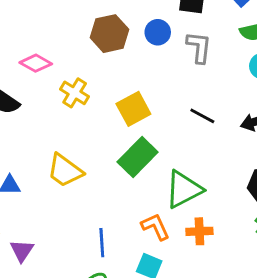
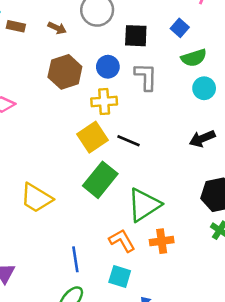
yellow cross: (75, 93) -> (104, 101), moved, turned -30
black line: (202, 116) -> (129, 141), moved

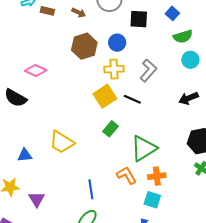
gray L-shape: (146, 77) -> (148, 70), moved, turned 40
green rectangle: (100, 180) -> (110, 129), size x0.6
cyan square: (120, 276) -> (152, 200), moved

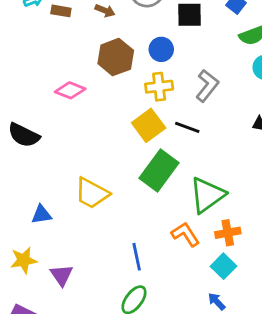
pink diamond: (36, 71) -> (70, 90), moved
green rectangle: (110, 129) -> (159, 171), size x1.8
cyan square: (152, 200) -> (224, 266), turned 30

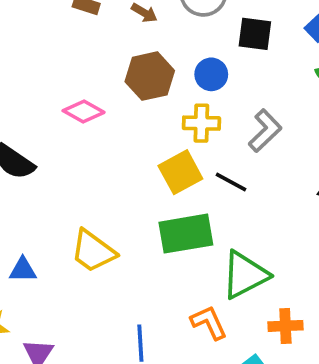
green rectangle: (159, 171) -> (186, 234), turned 36
orange cross: (228, 233) -> (285, 326), moved

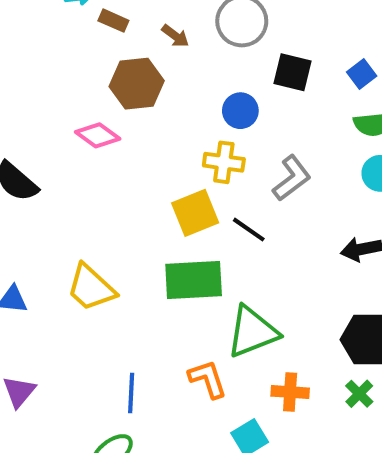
brown hexagon: (150, 76) -> (137, 84), moved

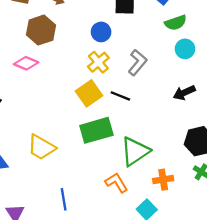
yellow cross: (224, 162) -> (98, 62), turned -35
blue line: (131, 393) -> (64, 199), moved

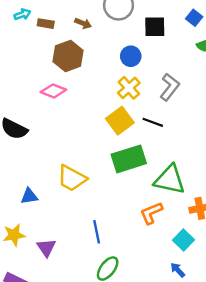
green triangle: (135, 151) -> (170, 180), turned 48
orange L-shape: (116, 183) -> (151, 213), turned -80

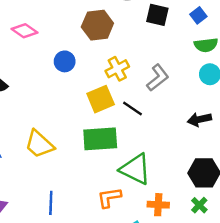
brown hexagon: (68, 56) -> (97, 25), moved
blue circle: (131, 56) -> (65, 61), moved
pink diamond: (53, 91) -> (25, 31), moved

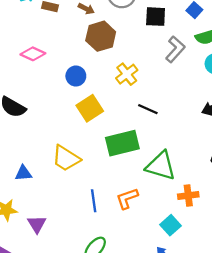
gray L-shape: (158, 78) -> (175, 49), moved
yellow square: (101, 99) -> (90, 108), moved
orange L-shape: (109, 198) -> (127, 198), moved
blue line: (51, 203) -> (94, 201), moved

